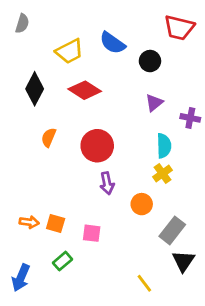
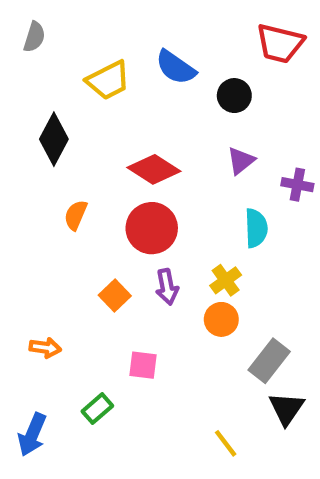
red diamond: (85, 90) -> (154, 169), moved
yellow cross: (162, 174) -> (226, 280), moved
orange square: (56, 224) -> (115, 296), moved, turned 30

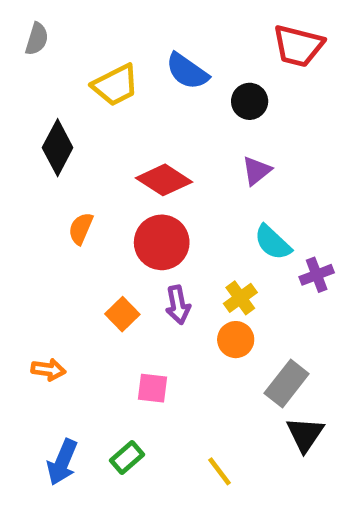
purple cross: (297, 185) -> (317, 275), moved, turned -32
cyan semicircle: (256, 228) -> (273, 242), turned 135
green rectangle: (97, 409) -> (127, 457), moved
blue arrow: (32, 435) -> (62, 462), moved
yellow line: (226, 443) -> (220, 471), moved

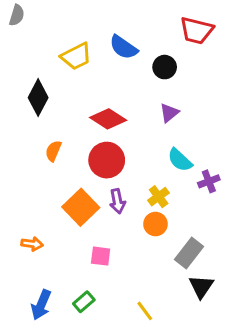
gray semicircle: (37, 39) -> (17, 15), moved
orange square: (122, 314) -> (81, 207), size x1.6

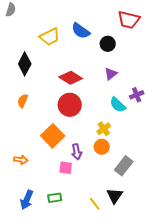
orange semicircle: (53, 151) -> (23, 101), moved
purple cross: (209, 181) -> (137, 95), moved
purple arrow: (117, 201) -> (77, 152), moved
black triangle: (201, 287) -> (115, 196), moved
green rectangle: (84, 302) -> (55, 198), turned 32

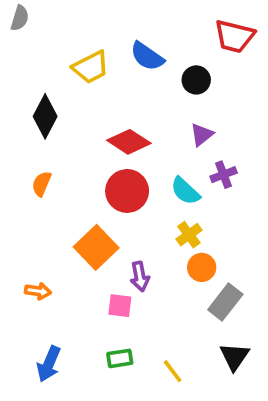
purple cross: (137, 95) -> (224, 175), moved
cyan semicircle: (118, 105) -> (185, 191), moved
orange circle: (102, 147) -> (202, 267), moved
black triangle: (115, 196) -> (234, 357), moved
green rectangle: (55, 198) -> (120, 358), moved

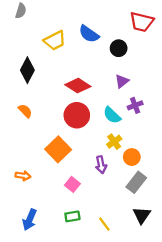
gray semicircle: (20, 18) -> (21, 11), moved
orange semicircle: (42, 184) -> (25, 111), turned 112
orange circle: (202, 267) -> (132, 157), moved
purple arrow: (140, 277) -> (101, 165), moved
pink square: (120, 306) -> (72, 184), turned 32

